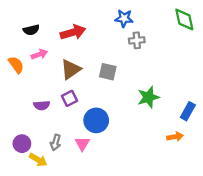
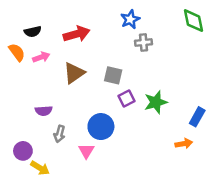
blue star: (124, 18) -> (130, 19), turned -30
orange semicircle: (16, 65) -> (17, 52), moved
purple square: (69, 98) -> (126, 99), moved
gray arrow: (56, 142) -> (59, 134), moved

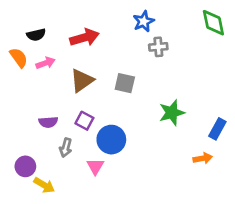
purple square: (126, 99) -> (84, 121), moved, turned -35

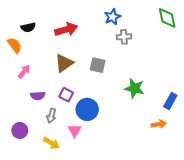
pink arrow: (46, 63) -> (24, 72), moved, turned -32
green star: (172, 113) -> (135, 88), turned 30
yellow arrow: (44, 185) -> (51, 143), moved

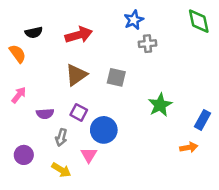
pink arrow: (24, 72) -> (19, 95), moved
green star: (135, 88) -> (160, 105), turned 30

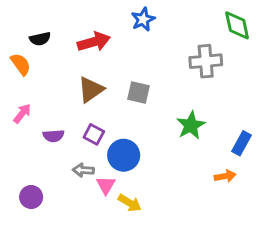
blue star: (134, 20) -> (143, 19), moved
gray cross: (148, 44) -> (206, 61), moved, size x1.5
gray arrow: (61, 137) -> (83, 170), moved, turned 78
purple circle: (24, 155) -> (31, 197), moved
yellow arrow: (61, 170) -> (130, 203), moved

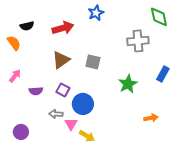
blue rectangle: (242, 143) -> (163, 74), moved

